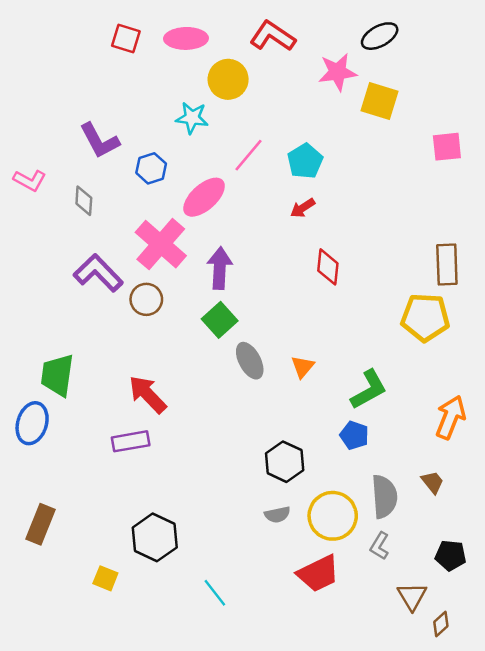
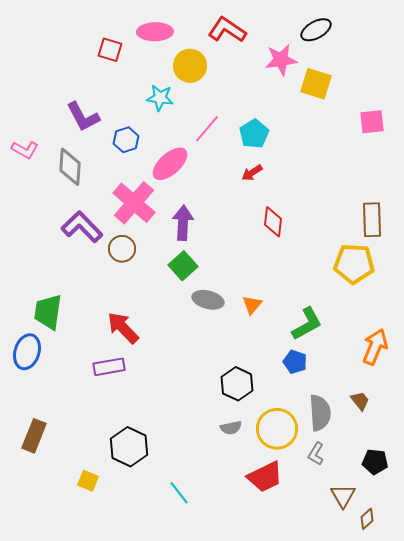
red square: (126, 38) -> (110, 50), moved
gray diamond: (84, 201) -> (70, 167), size x1.5
gray ellipse: (250, 361) -> (208, 300), turned -48

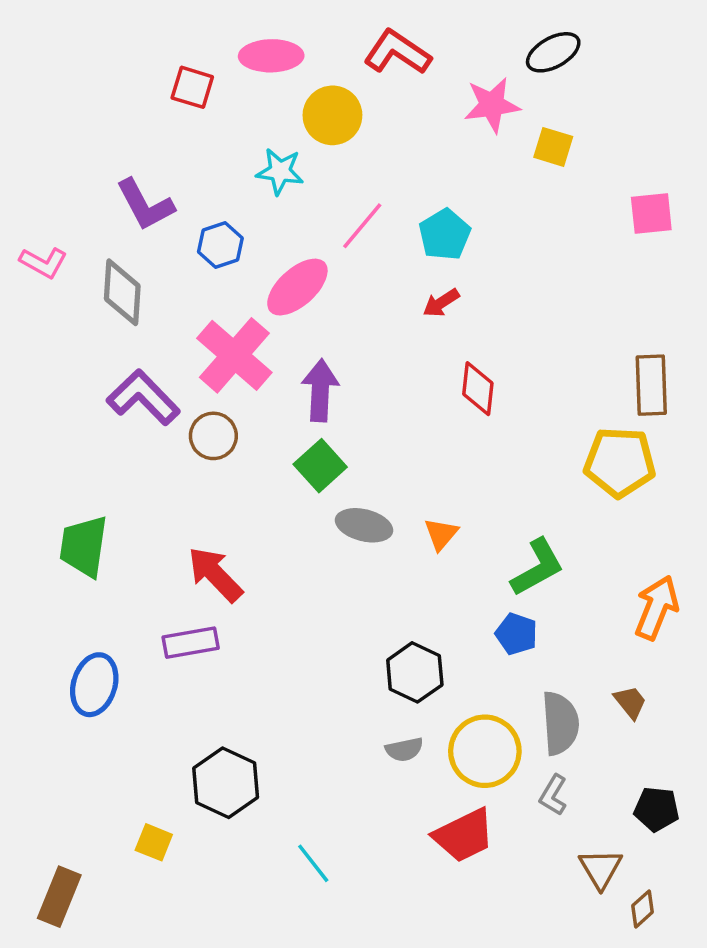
yellow square: (316, 84) -> (553, 147), size x0.7
blue ellipse: (27, 352) -> (94, 685), moved
brown rectangle: (34, 436) -> (59, 897), moved

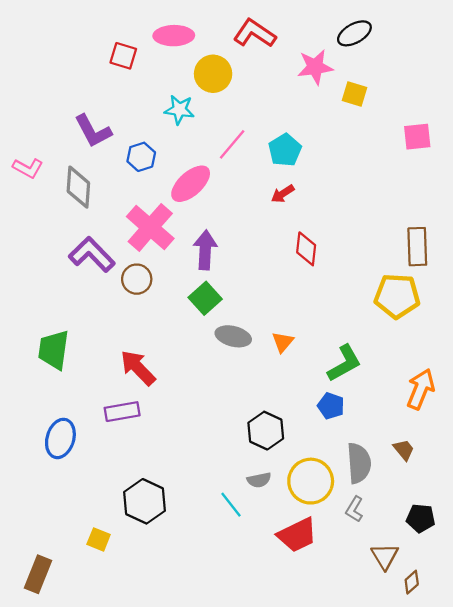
cyan line: (313, 863) -> (231, 505), moved

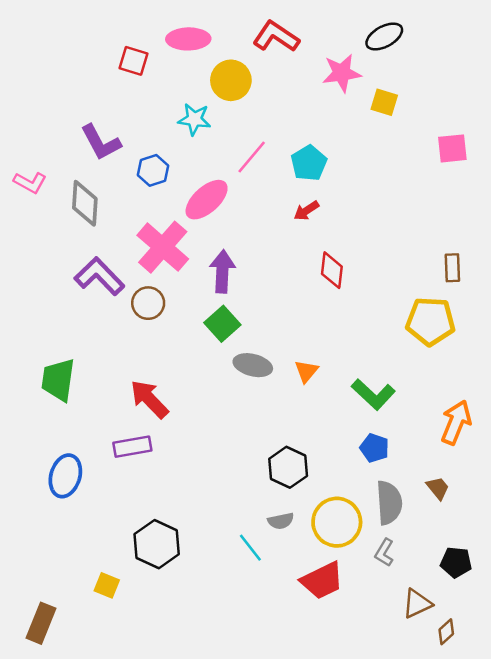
brown rectangle: (417, 247) -> (452, 268), size x0.7
green L-shape: (344, 363) -> (373, 394), turned 72
blue pentagon: (331, 406) -> (375, 448), moved
brown triangle: (385, 556) -> (417, 604), turned 36

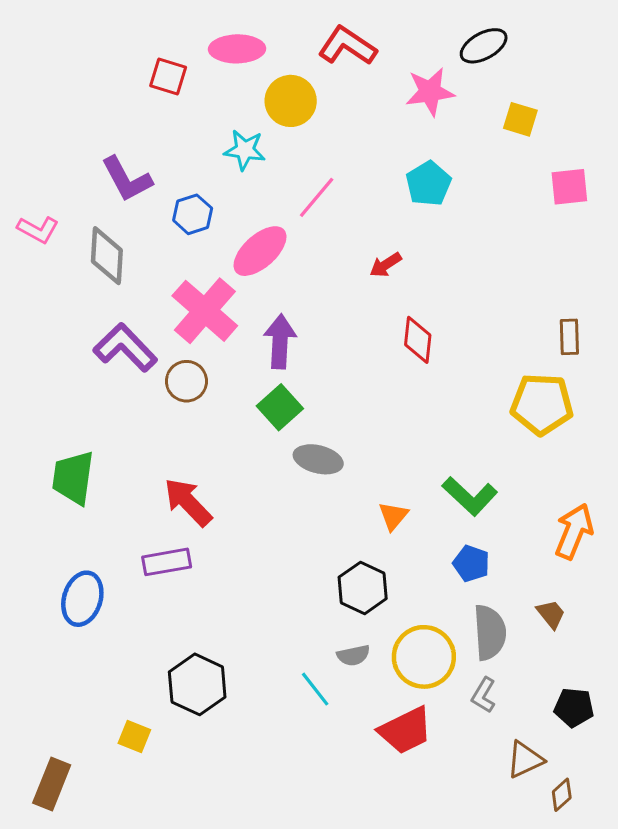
yellow square: (384, 102) -> (520, 119), moved
cyan pentagon: (309, 163) -> (428, 184), moved
orange triangle: (306, 371) -> (393, 516), moved

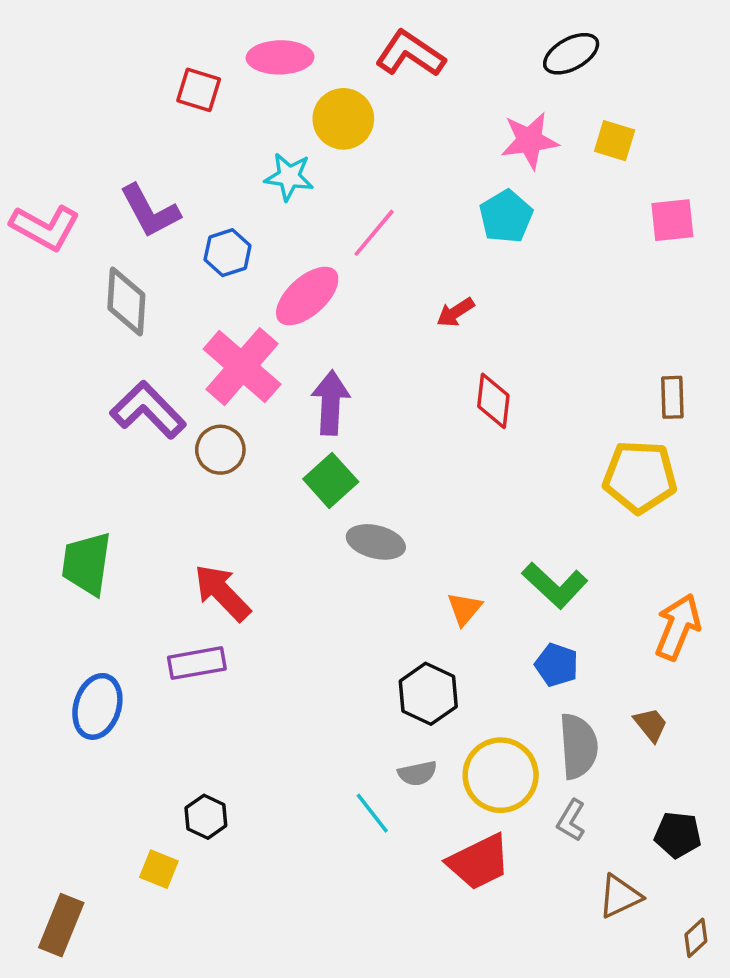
pink star: (430, 92) -> (530, 141), moved
pink L-shape: (38, 230) -> (45, 227), moved, size x1.4
black hexagon: (197, 684) -> (206, 817), moved, size x0.6
brown diamond: (562, 795) -> (696, 938), moved

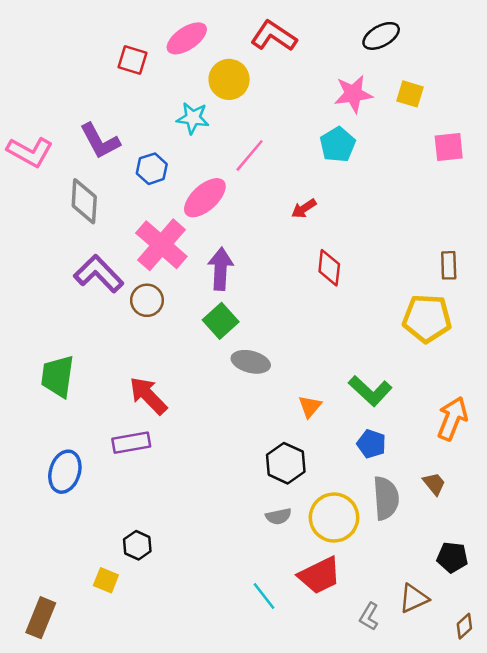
pink ellipse: (280, 57) -> (187, 38), turned -33
cyan line: (372, 813) -> (264, 596), moved
gray L-shape: (571, 820) -> (369, 616), moved

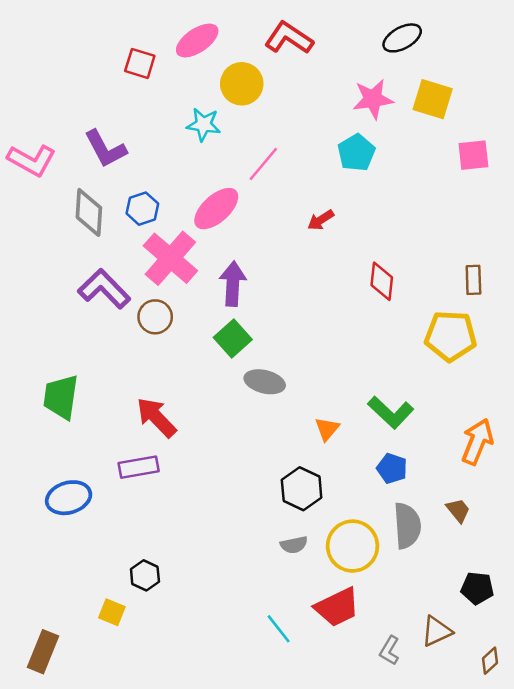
yellow square: (410, 94) -> (433, 99), size x1.4
blue hexagon: (152, 169) -> (142, 209), moved
red diamond: (329, 268) -> (382, 281), moved
blue ellipse: (65, 472) -> (69, 498), turned 57

